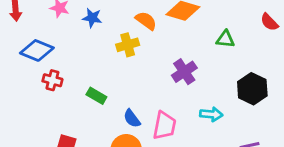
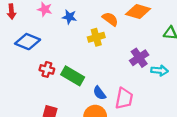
red cross: (52, 80) -> (47, 69), moved
green rectangle: (96, 96) -> (73, 76), size x1.5
cyan arrow: (211, 114) -> (160, 71), moved

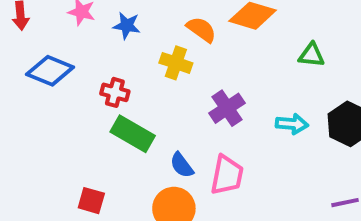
yellow cross: (96, 37) -> (176, 63), turned 35
purple cross: (139, 58) -> (227, 108), moved
red cross: (47, 69) -> (115, 92), moved

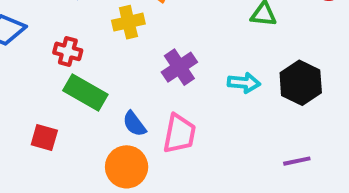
yellow cross: (176, 63) -> (128, 22), turned -32
red square: (91, 201) -> (44, 138), moved

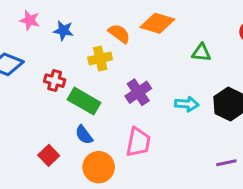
green rectangle: (85, 93) -> (84, 101), moved
blue semicircle: (134, 124) -> (84, 135), moved
red square: (44, 138) -> (49, 155), moved, turned 30

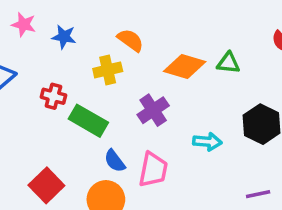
orange diamond: (157, 23) -> (185, 66), moved
cyan arrow: (187, 104) -> (207, 142), moved
blue semicircle: (84, 135) -> (115, 161), moved
red square: (49, 155) -> (46, 185), size x1.4

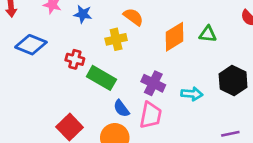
orange diamond: (185, 66) -> (175, 37), turned -48
purple cross: (153, 110) -> (153, 83), moved, turned -30

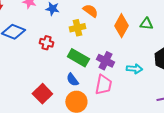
orange diamond: (175, 37) -> (121, 26), turned -30
green rectangle: (101, 78) -> (78, 58), moved
blue semicircle: (121, 108) -> (72, 80), moved

